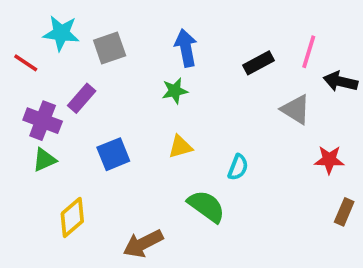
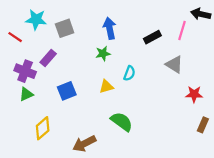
black arrow: (340, 82) -> (201, 14), moved
cyan semicircle: (238, 167) -> (129, 73), moved

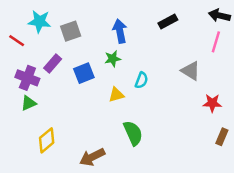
pink line: (182, 31) -> (216, 42), moved
black rectangle: (152, 37) -> (168, 21), moved
blue square: (67, 91) -> (84, 73), moved
green semicircle: (122, 122) -> (133, 133), turned 30

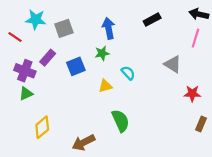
cyan semicircle: (141, 80) -> (128, 73), turned -64

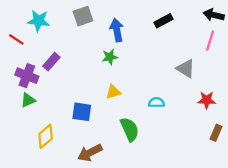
gray square: (64, 28) -> (83, 16), moved
blue square: (76, 66) -> (82, 112), moved, turned 30
cyan semicircle: (128, 73) -> (156, 102), moved, turned -48

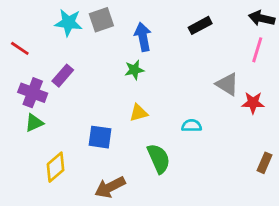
cyan star: (39, 21) -> (68, 23), moved
red star: (207, 100) -> (253, 103), moved

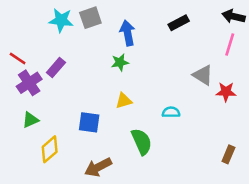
red line: (20, 48) -> (18, 59), moved
purple cross: (33, 93) -> (29, 83), turned 35
green triangle: (34, 123) -> (30, 120), moved
brown rectangle: (265, 163) -> (228, 154), moved

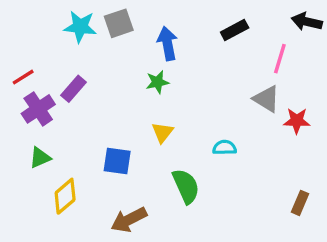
pink line: (230, 44) -> (280, 59), moved
red line: (18, 59) -> (23, 77), turned -66
yellow triangle: (124, 101) -> (162, 132), turned -36

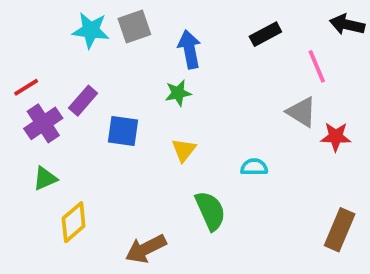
pink line: (280, 59) -> (317, 66), turned -40
blue square: (117, 161) -> (123, 131), moved
brown rectangle: (300, 203) -> (340, 230), size x1.5

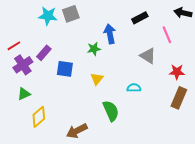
blue arrow: (189, 49) -> (110, 34), moved
gray triangle: (302, 112) -> (148, 56), moved
brown rectangle: (340, 230) -> (179, 98), moved

